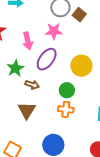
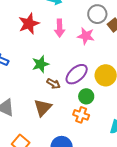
pink arrow: (28, 41) -> (60, 28), moved
purple ellipse: (47, 59) -> (77, 74), moved

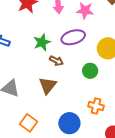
purple ellipse: (77, 74) -> (73, 37), moved, turned 30
orange cross: (81, 115) -> (96, 106), moved

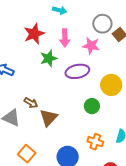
green star: (42, 42) -> (49, 58), moved
brown arrow: (56, 61) -> (31, 103), moved

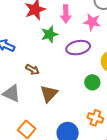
brown arrow: (31, 103) -> (32, 70), moved

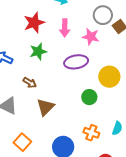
green star: (49, 34) -> (38, 51), moved

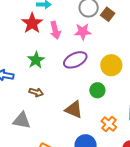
red star: (34, 23) -> (32, 23), moved
brown triangle: (45, 107) -> (74, 110), moved, turned -36
orange cross: (91, 133) -> (109, 124), turned 35

